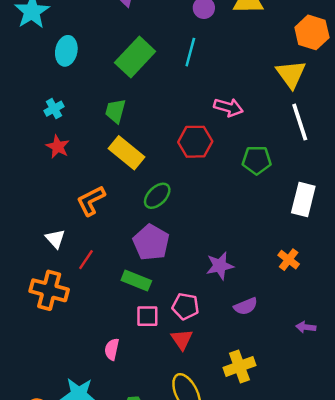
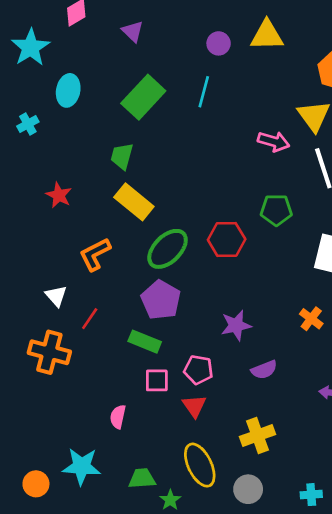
pink arrow: (228, 107) -> (274, 141), moved
cyan cross: (54, 109) -> (28, 124), moved
red hexagon: (195, 142) -> (227, 239), moved
green ellipse: (157, 196) -> (168, 249), size x1.4

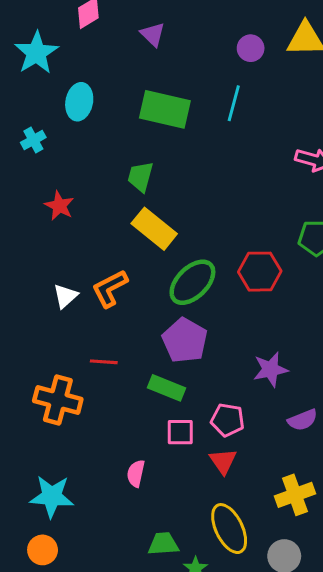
green rectangle: (143, 97) -> (165, 109), turned 60
red star: (59, 195) -> (59, 206), moved
white triangle: (56, 296) -> (65, 296), moved, turned 30
red line: (90, 319) -> (104, 362), turned 60
cyan star: (82, 466) -> (52, 496), moved

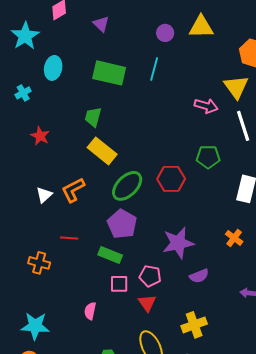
purple star: (270, 369) -> (178, 243), size x1.4
orange cross: (58, 400) -> (39, 263), size x0.7

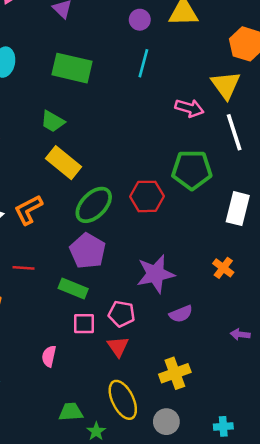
cyan line: (154, 69) -> (143, 63), moved
green trapezoid: (93, 117) -> (53, 121), turned -75
green pentagon: (208, 157) -> (192, 170), size x1.4

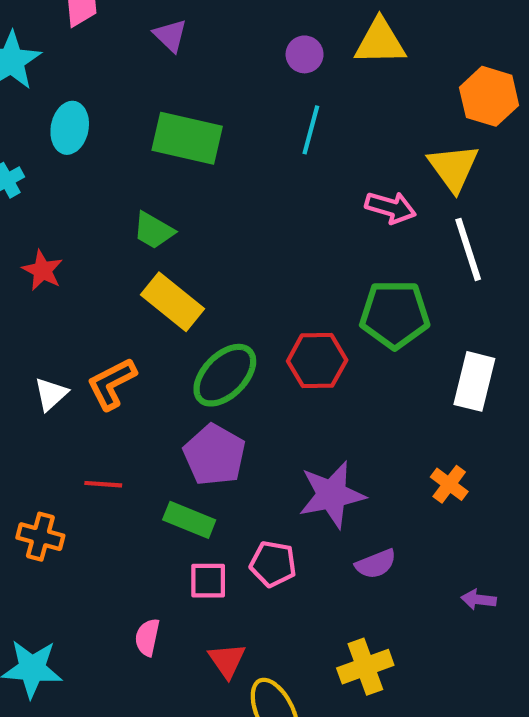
red triangle: (118, 347) -> (227, 660), moved

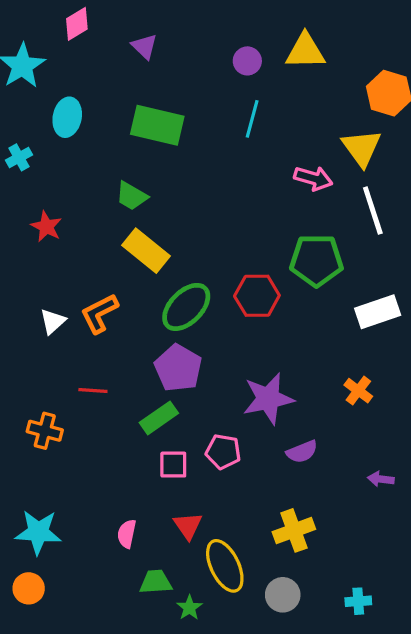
white rectangle: (474, 381) -> (378, 312), turned 57
green rectangle: (189, 520) -> (159, 418), turned -57
pink semicircle: (147, 637) -> (127, 534), moved

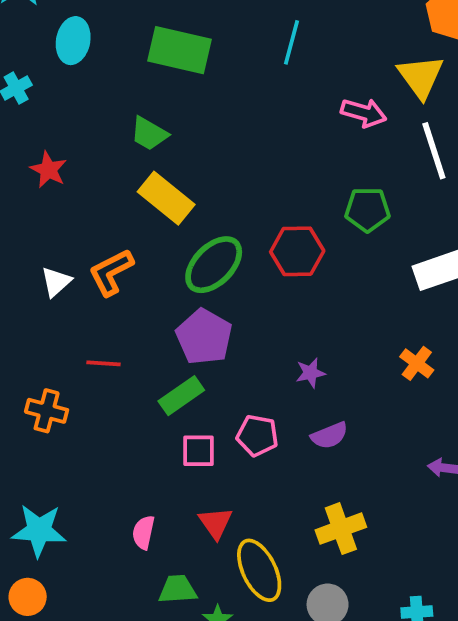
green pentagon: (316, 260) -> (367, 210), size x0.7
purple star: (268, 399) -> (310, 373), size x0.5
purple semicircle: (302, 452) -> (329, 436), moved

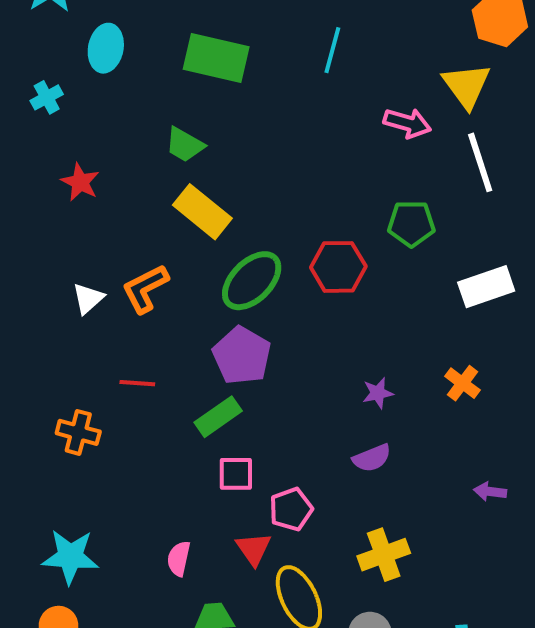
purple star: (310, 373) -> (378, 393), moved
pink pentagon: (257, 436) -> (291, 509), moved, turned -30

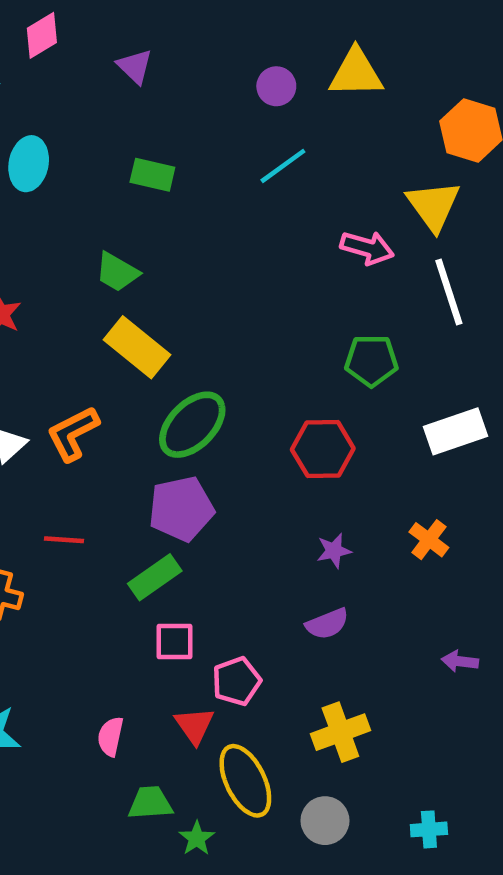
cyan line: (332, 50) -> (283, 166), turned 39
green rectangle: (216, 58) -> (152, 175), size x0.6
red hexagon: (338, 267) -> (323, 449), moved
purple pentagon: (242, 356) -> (181, 509), turned 30

